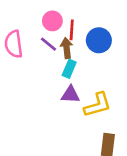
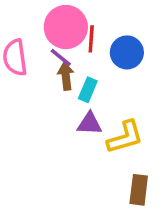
pink circle: (52, 21) -> (66, 27), size x1.6
brown arrow: (67, 48) -> (66, 76), moved

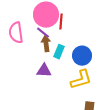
blue circle: (127, 52) -> (82, 56), moved
purple triangle: (90, 124) -> (44, 71), moved

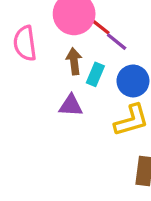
red line: (61, 22) -> (99, 25), turned -56
purple line: (43, 33) -> (117, 42), moved

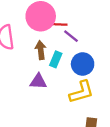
red line: (99, 25) -> (58, 24), turned -36

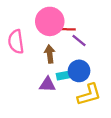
cyan rectangle: (56, 59) -> (64, 75), moved, turned 56
blue circle: (83, 64) -> (79, 71), moved

